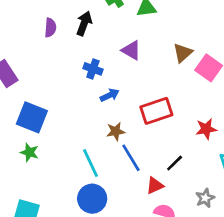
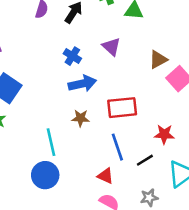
blue arrow: (110, 95) -> (82, 84), size x1.5
blue line: (131, 158) -> (117, 147), moved
black line: (175, 163) -> (145, 160), moved
red triangle: (155, 186) -> (105, 176), turned 36

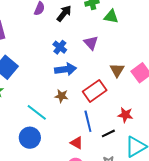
brown triangle: (158, 60) -> (117, 70), moved, turned -35
red rectangle: (122, 108) -> (95, 91), turned -35
cyan line: (51, 142) -> (37, 112), turned -45

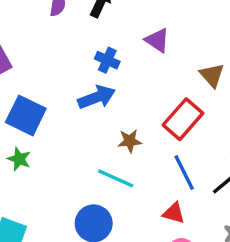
blue arrow: (66, 69) -> (97, 97), moved
cyan line: (37, 112) -> (116, 178), moved

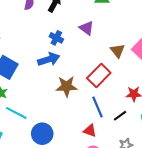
brown star: (130, 141) -> (67, 86), size x1.5
cyan line: (116, 178) -> (16, 113), moved

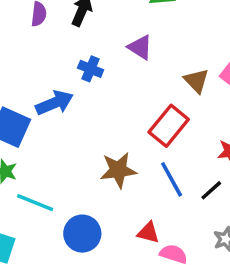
blue arrow: (49, 59) -> (55, 103), moved
brown star: (67, 86) -> (118, 170), moved
red triangle: (90, 131) -> (148, 233), moved

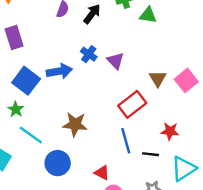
purple triangle: (140, 47) -> (116, 61), moved
brown star: (118, 170) -> (75, 124), moved
black line: (211, 190) -> (151, 154), turned 35

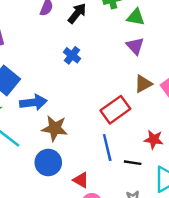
purple triangle: (116, 61) -> (135, 46), moved
blue arrow: (59, 71) -> (33, 102), moved
brown triangle: (158, 78) -> (143, 84), turned 30
blue circle: (58, 163) -> (48, 163), moved

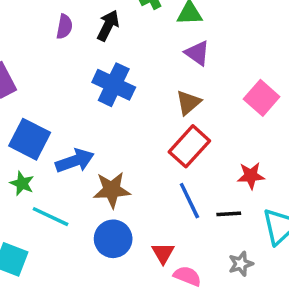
blue cross: (72, 55) -> (114, 85), size x1.6
brown triangle: (143, 84) -> (188, 103), moved
red triangle: (81, 180) -> (163, 253), turned 42

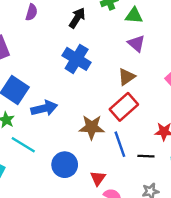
purple semicircle: (64, 27) -> (31, 12), moved
brown star: (112, 190) -> (92, 127), moved

